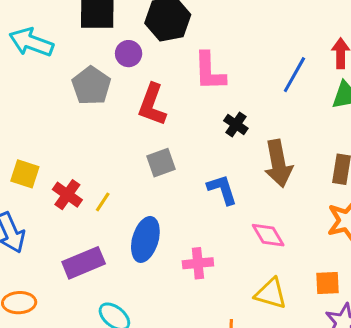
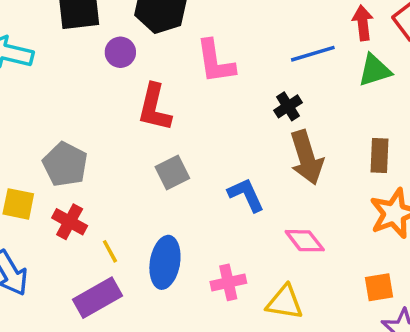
blue line: (294, 75) -> (313, 54), turned 51
gray pentagon: (91, 86) -> (65, 164), moved
black cross: (236, 125) -> (288, 106), moved, turned 30
yellow line: (103, 202) -> (110, 251), moved, turned -55
yellow triangle: (271, 294) -> (285, 302), moved

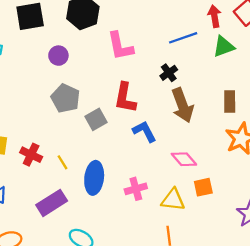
purple circle: (120, 52) -> (58, 56), moved
red L-shape: (154, 108) -> (125, 98), moved
gray pentagon: (65, 164) -> (65, 98), moved
yellow line: (110, 251) -> (63, 162), moved
orange square: (379, 287) -> (203, 187), moved

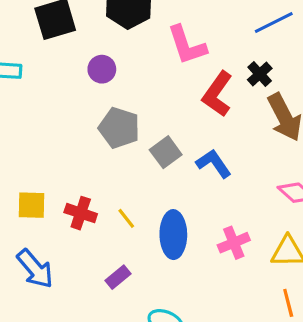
red L-shape: (125, 98) -> (217, 94), moved, turned 32
blue L-shape: (144, 131) -> (214, 163), moved
purple rectangle: (52, 203) -> (118, 277), size x0.6

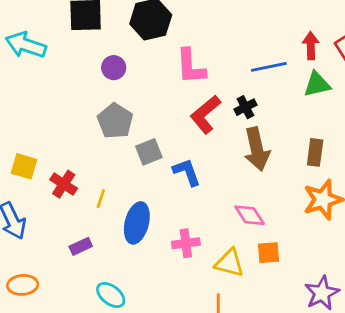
yellow line: (126, 218) -> (101, 199), turned 42

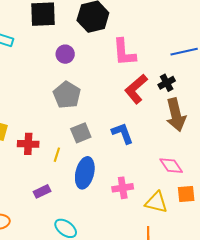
gray square: (149, 152) -> (81, 133), moved
red cross: (64, 184) -> (28, 144), turned -30

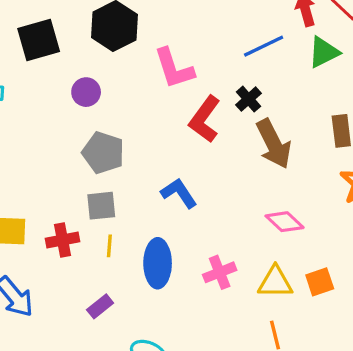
gray square: (81, 133) -> (101, 206), moved, turned 30
blue L-shape: (122, 133) -> (179, 193), moved
orange square: (186, 194) -> (320, 282), moved

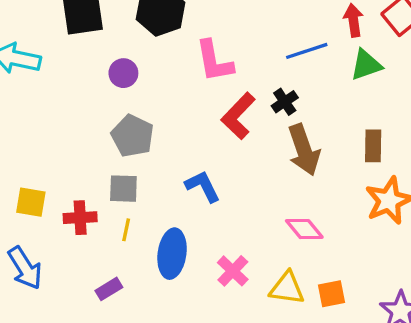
pink cross: (220, 272) -> (233, 271), turned -32

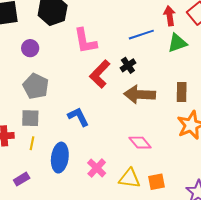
brown arrow: (304, 150) -> (140, 95), turned 112

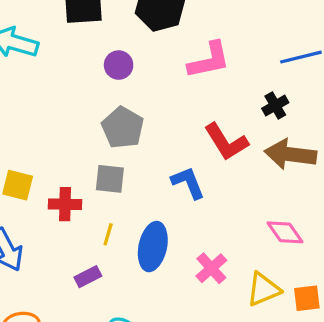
pink L-shape: (85, 41) -> (209, 60), turned -96
red L-shape: (100, 74) -> (226, 142), moved, turned -80
yellow line: (32, 143) -> (108, 234), moved
yellow triangle: (130, 178) -> (263, 289), turned -35

